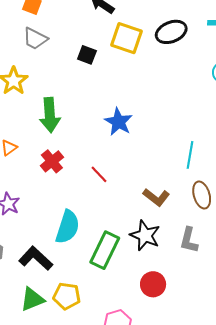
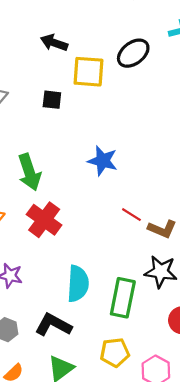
red cross: (52, 161) -> (44, 220), size x1.4
red line: (99, 174) -> (131, 215), moved
yellow pentagon: (67, 296) -> (115, 352), moved

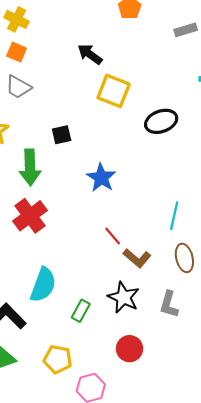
black ellipse: (133, 53) -> (161, 121), moved
black square: (52, 100) -> (62, 135), moved, turned -36
green rectangle: (123, 298) -> (81, 311), size x0.6

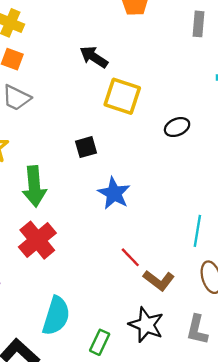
gray rectangle: (186, 30) -> (199, 24), turned -65
black ellipse: (161, 121) -> (177, 127), size x0.7
black square: (62, 135) -> (86, 147), moved

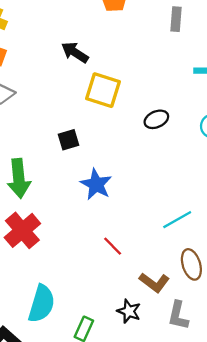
cyan line: (197, 231) -> (177, 220), turned 52
brown L-shape: (159, 280) -> (154, 282), moved
black star: (146, 325) -> (129, 311), size x0.7

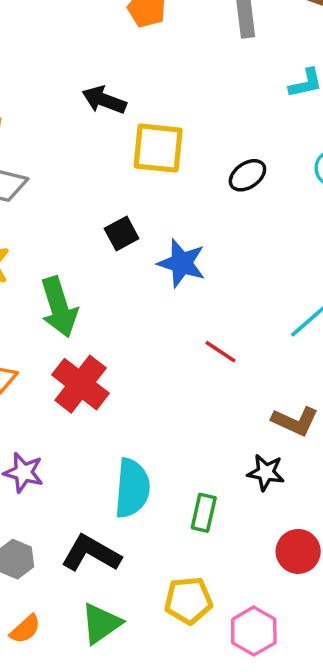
blue star: (96, 184) -> (182, 263), moved
red line: (113, 246) -> (221, 352), moved

